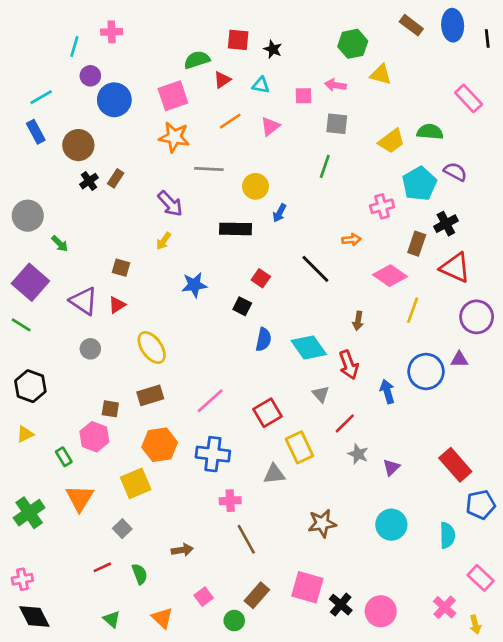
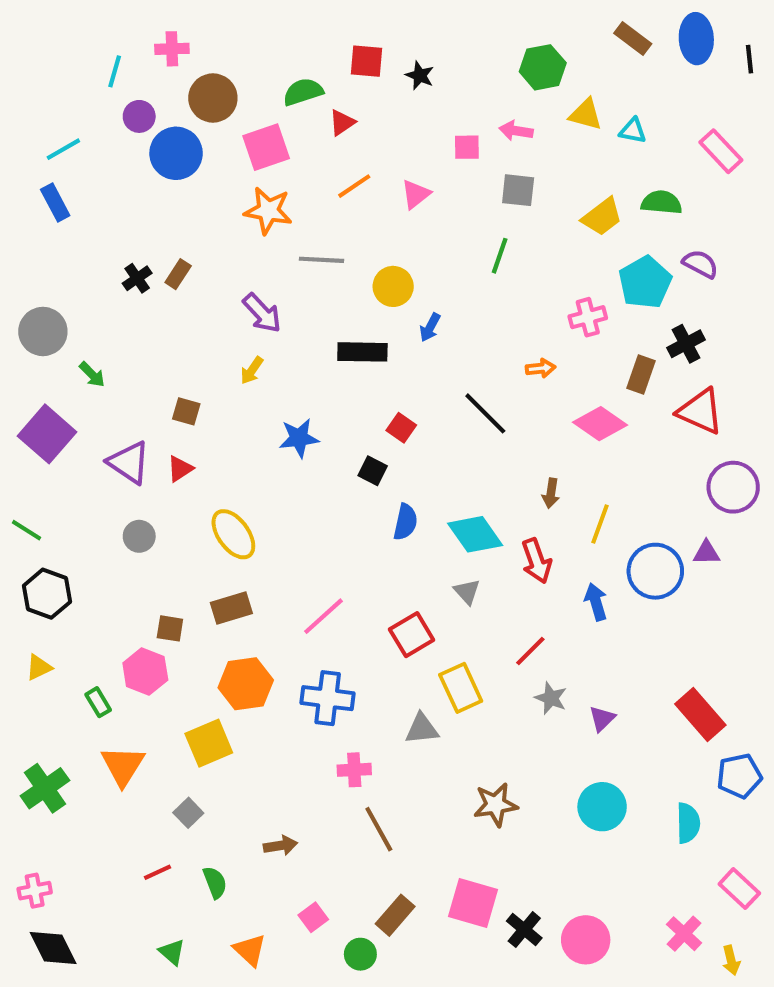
cyan triangle: (261, 85) -> (633, 131), moved
brown circle: (78, 145) -> (213, 98), moved
yellow line: (413, 310) -> (600, 524), moved
green line: (21, 325) -> (27, 530), moved
gray triangle: (321, 394) -> (467, 592), moved

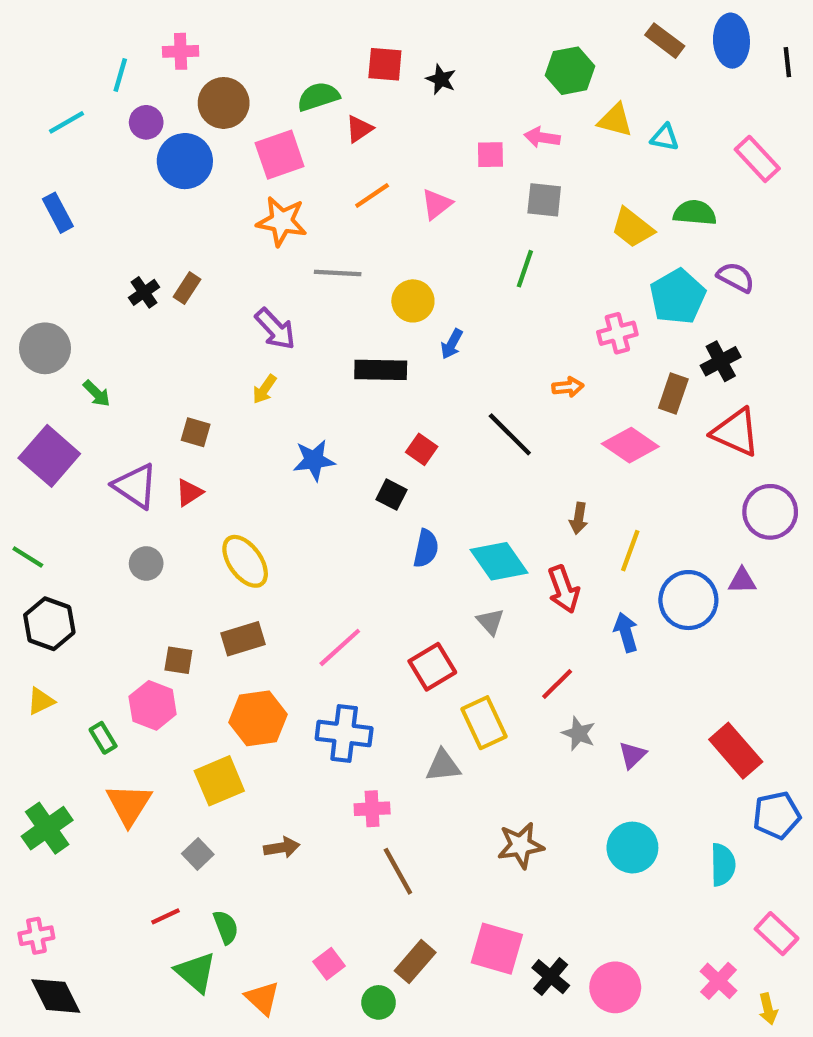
cyan line: (63, 149) -> (67, 122), moved
yellow trapezoid: (602, 217) -> (632, 228), turned 75
brown arrow: (280, 846) -> (282, 848), moved
green triangle: (172, 952) -> (196, 972), moved, size x1.5

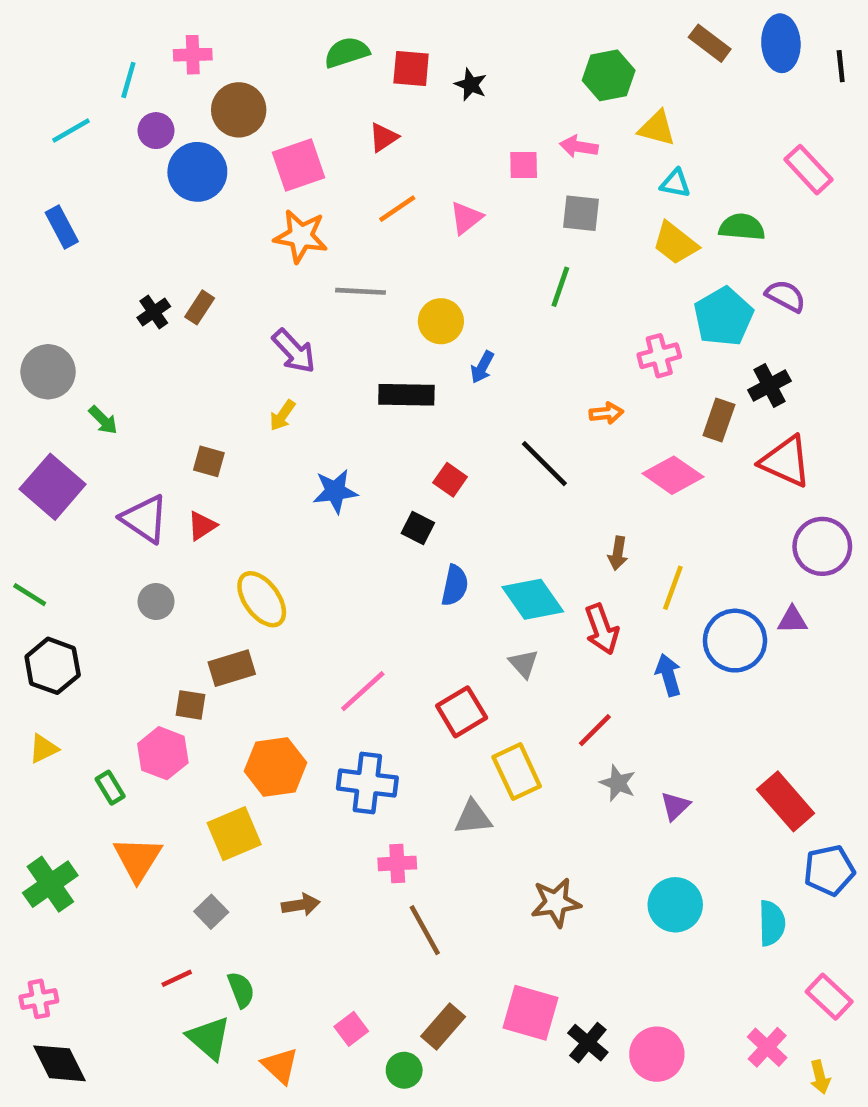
green semicircle: (318, 97) -> (347, 52), moved
cyan triangle: (665, 137) -> (675, 183), moved
brown rectangle: (243, 639) -> (232, 668), moved

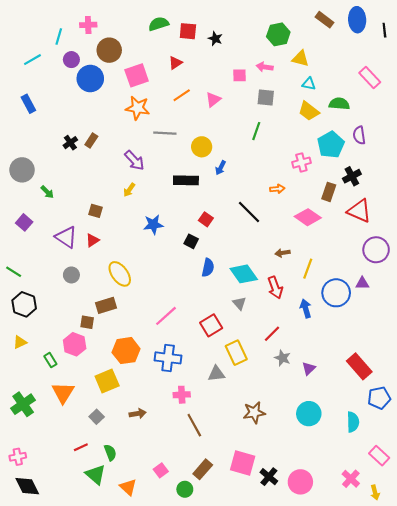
purple semicircle: (786, 296) -> (359, 135), turned -126
purple square: (53, 487) -> (24, 222), size x0.6
brown arrow: (618, 553) -> (283, 253), turned 72

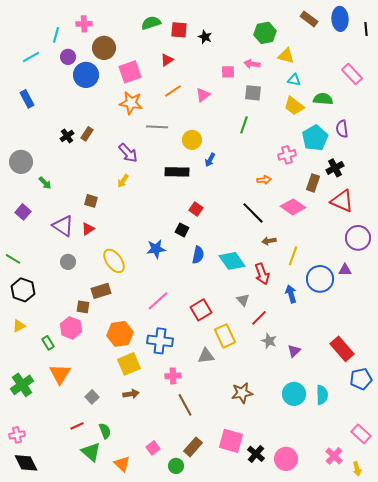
black line: (249, 212) -> (253, 213), moved
blue star: (153, 225) -> (156, 249), moved
gray triangle: (239, 303) -> (243, 300), moved
yellow square: (107, 381) -> (129, 364), moved
cyan semicircle: (353, 422) -> (322, 395), moved

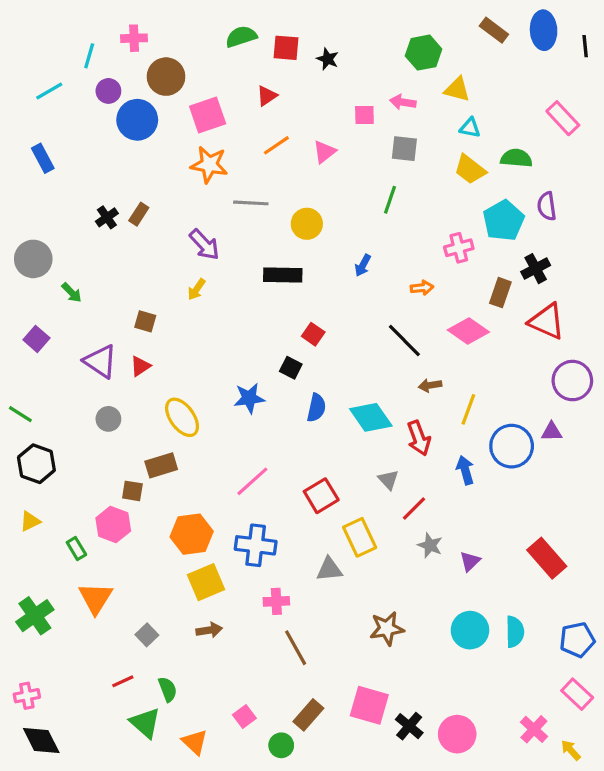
blue arrow: (210, 160) -> (363, 265), moved
blue pentagon: (361, 379) -> (577, 640), moved
yellow arrow: (357, 469) -> (571, 750), turned 152

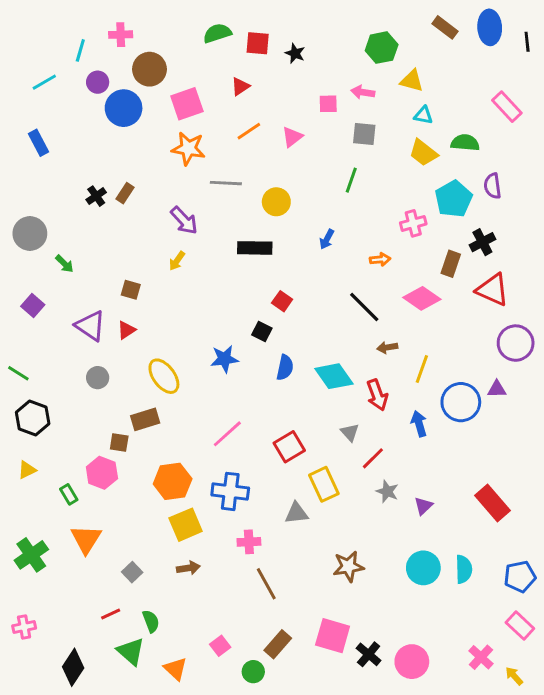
black diamond: (41, 740) -> (73, 667), moved, turned 60

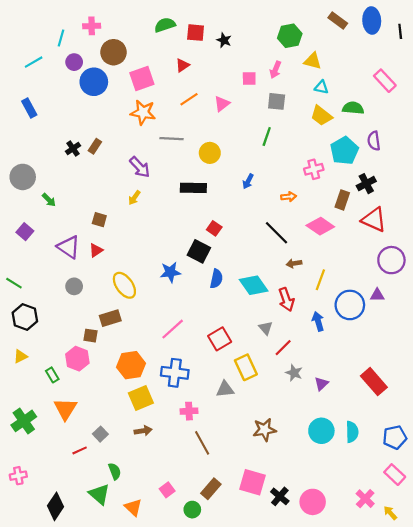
pink arrow: (363, 92) -> (275, 70), turned -77
black square: (262, 332) -> (199, 251), size x1.5
red line: (111, 614) -> (80, 450), moved

